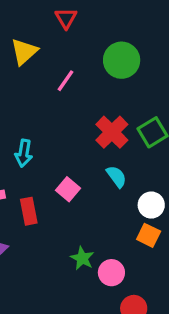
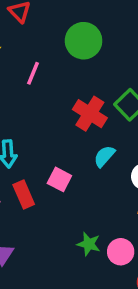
cyan semicircle: (116, 177) -> (104, 156), turned -90
red rectangle: (29, 211) -> (24, 195), moved

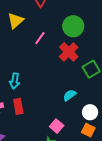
red cross: (90, 114) -> (69, 52), moved
pink square: (59, 179) -> (57, 126), moved

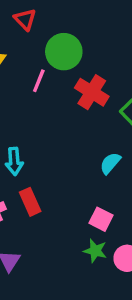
green circle: (73, 26) -> (64, 52), moved

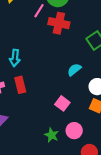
red cross: (92, 92) -> (59, 23), moved, turned -30
green star: (95, 251) -> (52, 135), moved

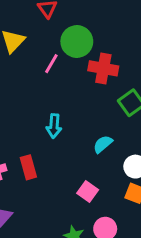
red cross: (59, 23) -> (103, 68), moved
cyan arrow: (15, 58) -> (54, 126), moved

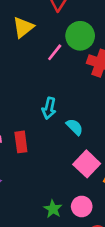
cyan semicircle: (103, 144) -> (75, 127), moved, turned 78
pink square: (88, 192) -> (87, 164), moved, size x1.4

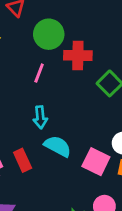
pink line: (55, 52) -> (39, 73), moved
cyan semicircle: (75, 127) -> (58, 146), moved, size x1.4

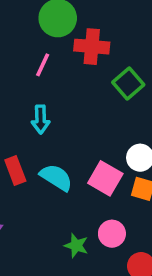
cyan semicircle: (58, 146) -> (56, 177), moved

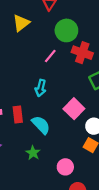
pink square: (105, 178) -> (74, 109), moved
green star: (76, 246) -> (33, 153), moved

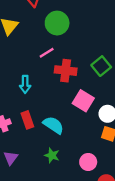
red cross: (82, 53) -> (66, 71), moved
pink line: (50, 56) -> (47, 53), turned 32
cyan arrow: (41, 88) -> (25, 84), moved

